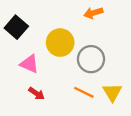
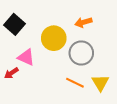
orange arrow: (93, 13) -> (83, 22), moved
red arrow: (36, 93) -> (11, 73), moved, turned 112

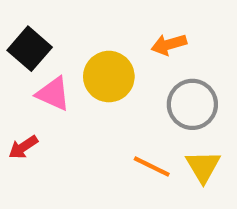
gray circle: (81, 53) -> (192, 104), moved
pink triangle: (26, 57) -> (53, 94), moved

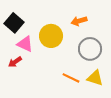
red arrow: (23, 147) -> (15, 62), moved
yellow triangle: (203, 166) -> (95, 78), turned -42

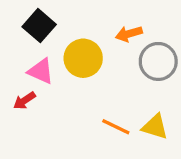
black square: (14, 23) -> (39, 26), moved
gray circle: (90, 49) -> (158, 61), moved

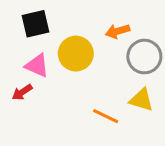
black square: (39, 26) -> (36, 24), turned 36
yellow triangle: (155, 127) -> (141, 100), moved

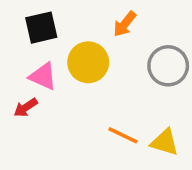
orange arrow: (118, 31) -> (125, 24), moved, turned -35
yellow triangle: (141, 100) -> (165, 142), moved

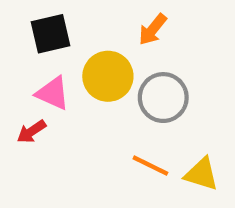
gray circle: (168, 66) -> (163, 98), moved

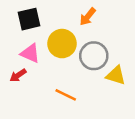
orange line: (150, 166) -> (66, 95), moved
yellow triangle: (201, 174) -> (116, 75), moved

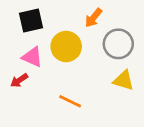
gray circle: (94, 56) -> (118, 44), moved

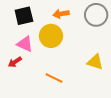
orange arrow: (94, 18) -> (61, 14), moved, turned 42
gray circle: (118, 44) -> (96, 15), moved

